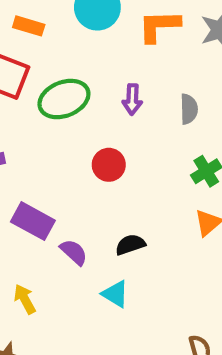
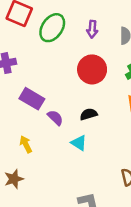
green ellipse: (64, 99) -> (52, 28), turned -36
red circle: (109, 165) -> (92, 69), moved, size x1.5

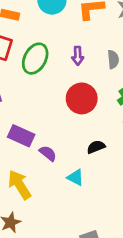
black semicircle: (89, 114) -> (96, 147), moved
yellow arrow: (26, 144) -> (19, 185), size x1.6

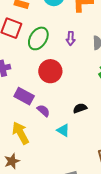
red circle: (82, 98) -> (50, 71), moved

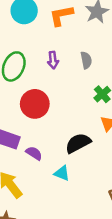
black semicircle: (80, 108) -> (78, 143), size x1.5

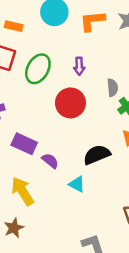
gray semicircle: (86, 60) -> (113, 88), moved
red circle: (35, 104) -> (70, 103), moved

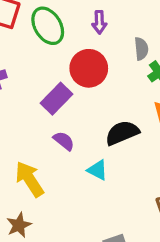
green ellipse: (38, 69) -> (48, 26), turned -60
purple rectangle: (24, 144) -> (57, 99), moved, turned -70

